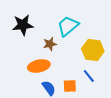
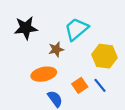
orange square: (70, 86) -> (80, 85), moved, turned -32

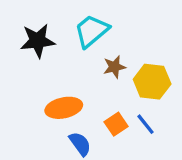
cyan trapezoid: (76, 29) -> (92, 31), moved
brown star: (56, 49) -> (114, 67), moved

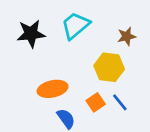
brown star: (114, 67) -> (127, 36), moved
yellow hexagon: (152, 82) -> (109, 67), moved

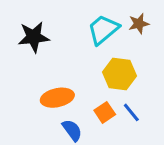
cyan trapezoid: (75, 26) -> (103, 30), moved
brown star: (127, 36) -> (139, 24), moved

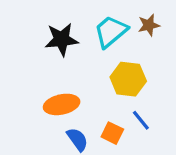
black star: (34, 37) -> (62, 39), moved
orange square: (105, 112) -> (112, 133), moved, turned -30

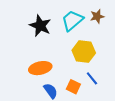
black star: (62, 39) -> (40, 26), turned 30

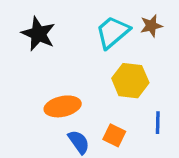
black star: (40, 26) -> (38, 34), moved
blue line: (92, 78) -> (158, 123), moved, turned 40

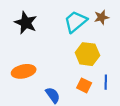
orange ellipse: (63, 106) -> (24, 71), moved
orange square: (114, 135) -> (84, 85), moved

